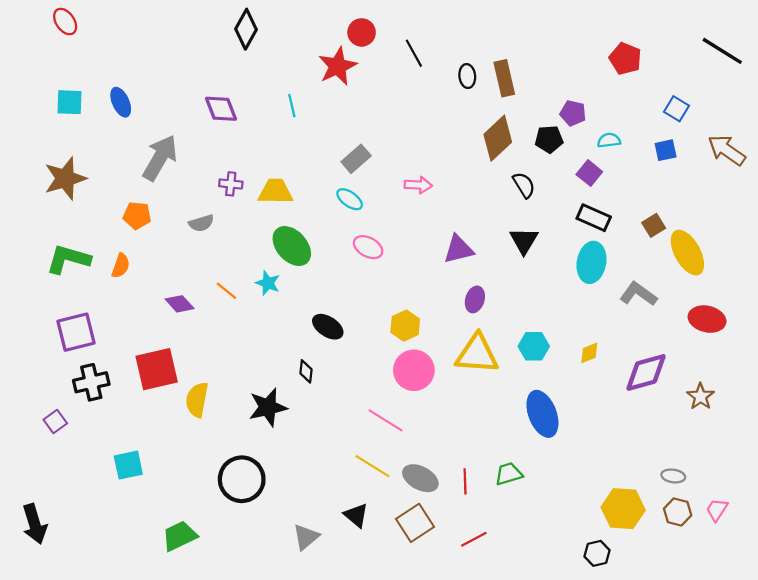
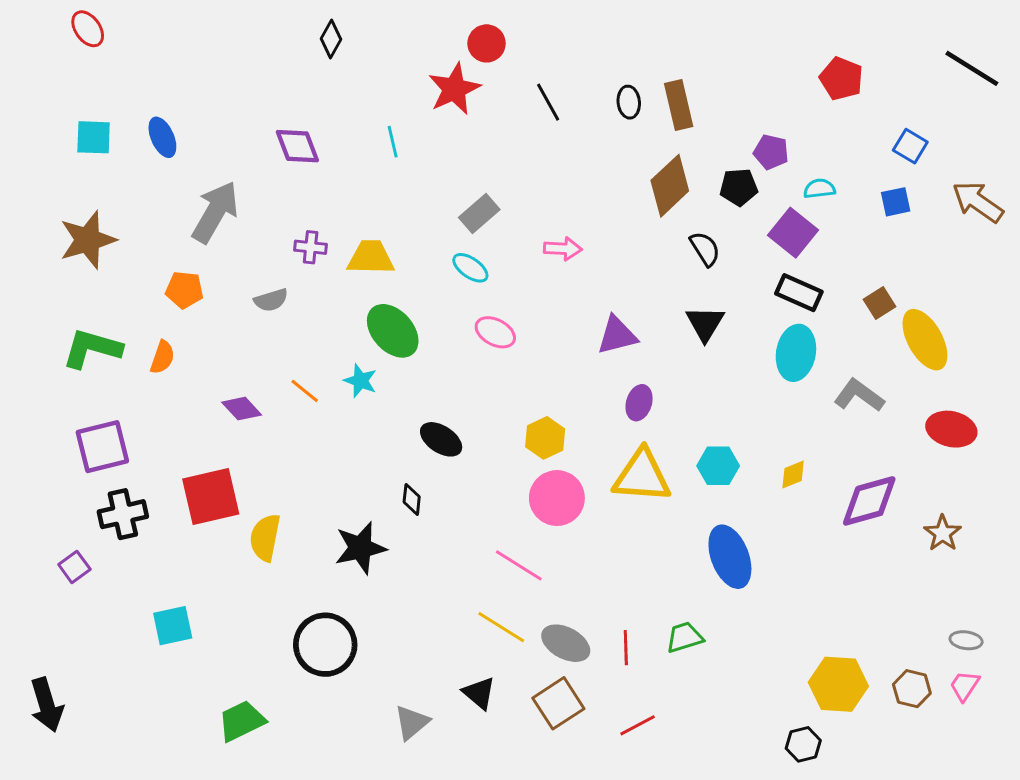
black diamond: (246, 29) -> (331, 39), size x0.7
black line: (414, 53) -> (548, 102), moved
purple square: (589, 173) -> (793, 233), size x1.4
gray ellipse: (673, 476) -> (966, 640), moved

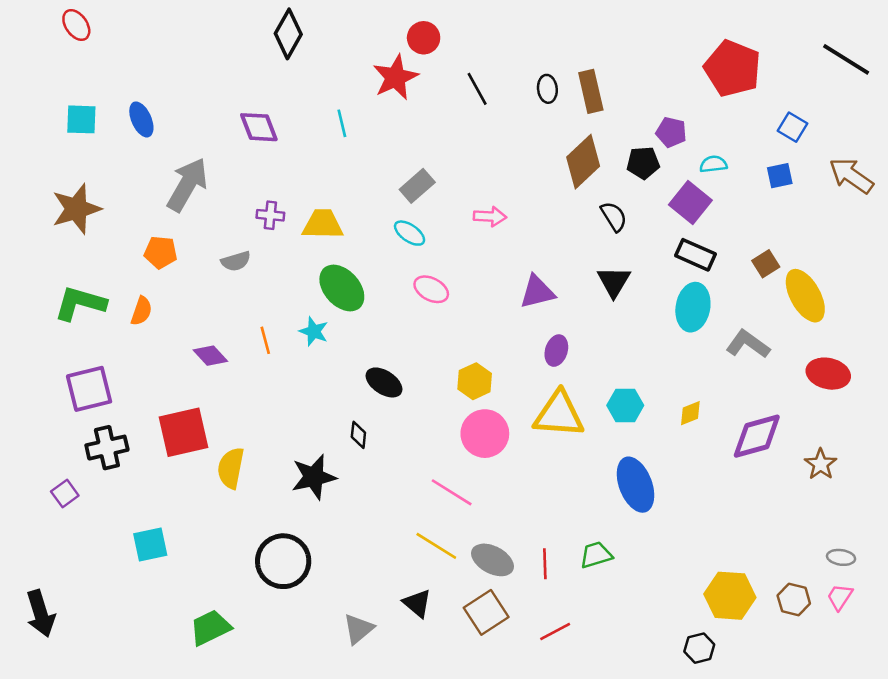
black diamond: (331, 39) -> (288, 34), size x1.5
red pentagon: (841, 79) -> (733, 68), size x1.5
orange line: (305, 391) -> (265, 340), turned 36

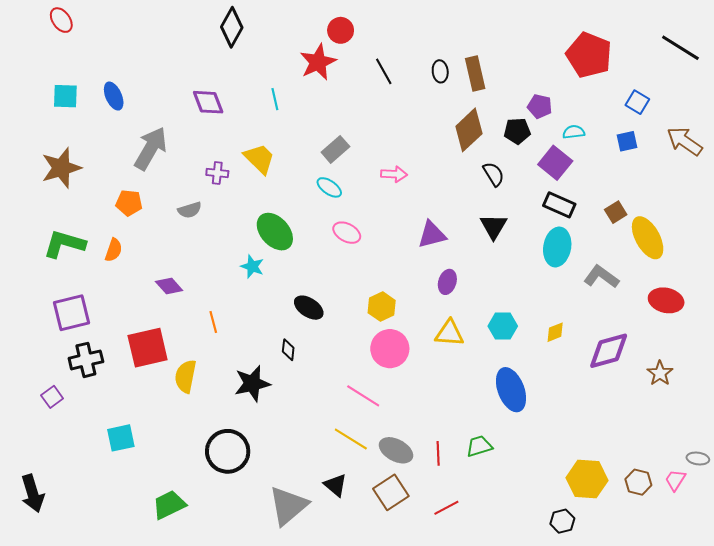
yellow trapezoid: (323, 224) -> (259, 159), moved, turned 44
orange line: (265, 340) -> (213, 322), moved
yellow triangle: (559, 414) -> (449, 333), size x0.7
gray ellipse: (841, 557) -> (698, 459), moved
gray triangle: (358, 629) -> (288, 506), size x1.6

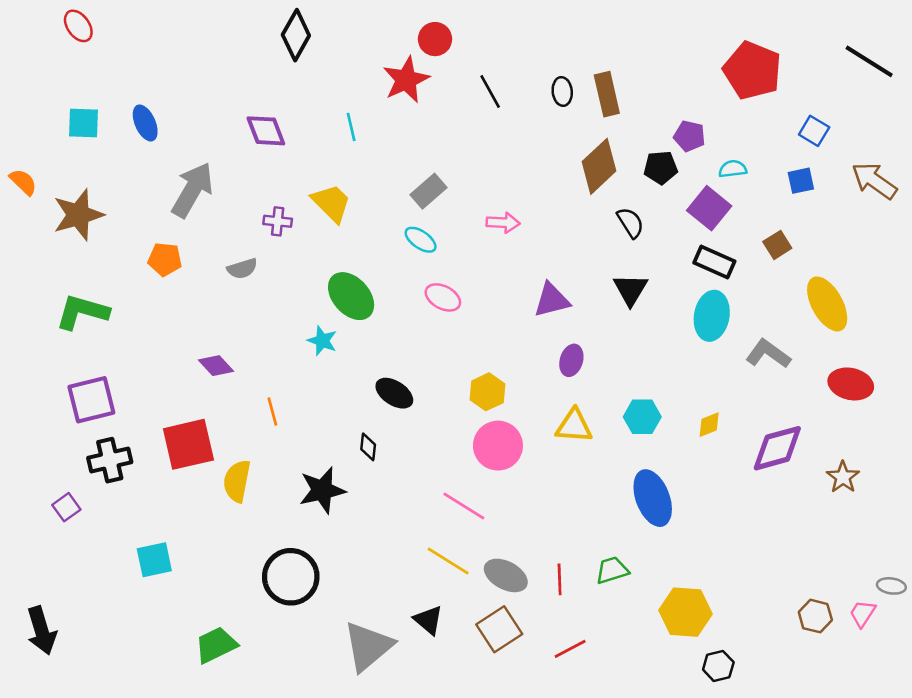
brown square: (616, 212) -> (777, 245), moved
orange semicircle: (114, 250) -> (23, 182), moved, turned -65
yellow hexagon: (587, 479) -> (685, 612), moved

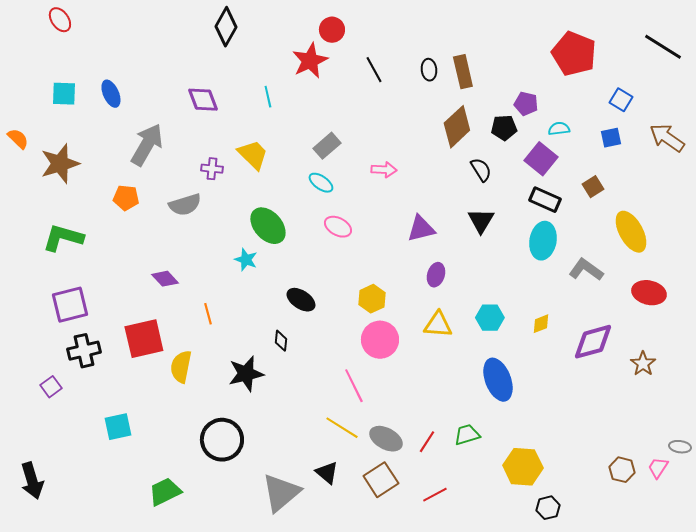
gray semicircle: (242, 269) -> (185, 205), size x1.4
pink line: (464, 506) -> (354, 386), turned 32
red line: (560, 579) -> (427, 442), turned 35

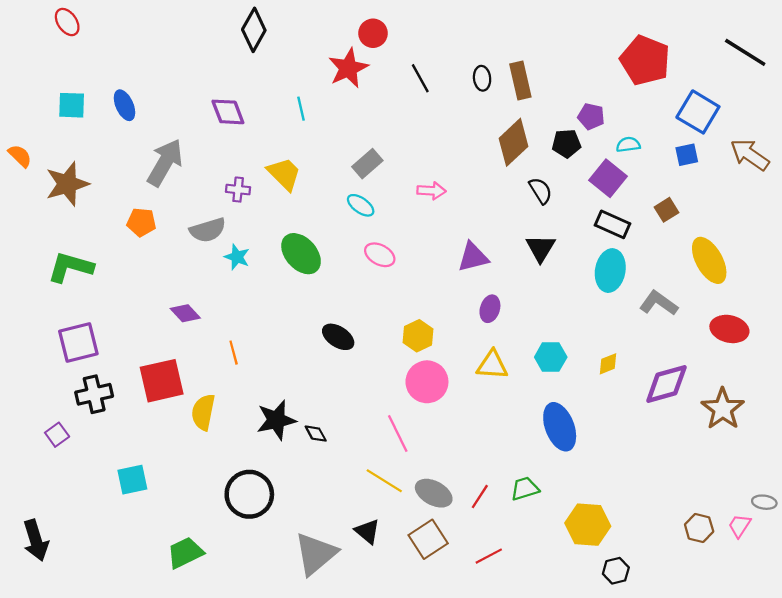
blue square: (621, 100) -> (698, 112), size x1.6
cyan star: (246, 260) -> (237, 257), moved
black diamond: (281, 341) -> (316, 434), moved, turned -35
brown star: (643, 364) -> (723, 409), size x1.5

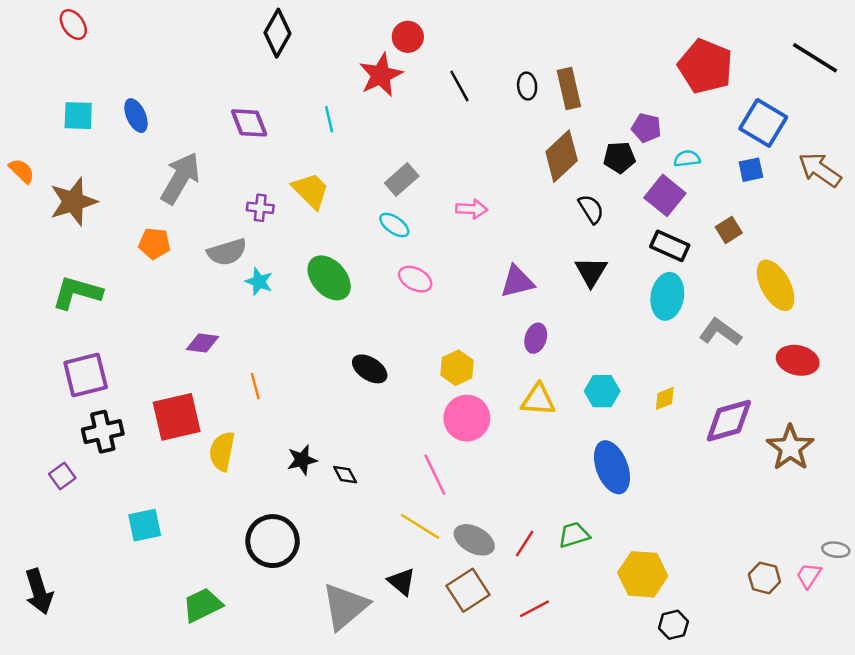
purple diamond: (185, 313) -> (202, 343), turned -40
black star: (276, 420) -> (302, 460), size x0.7

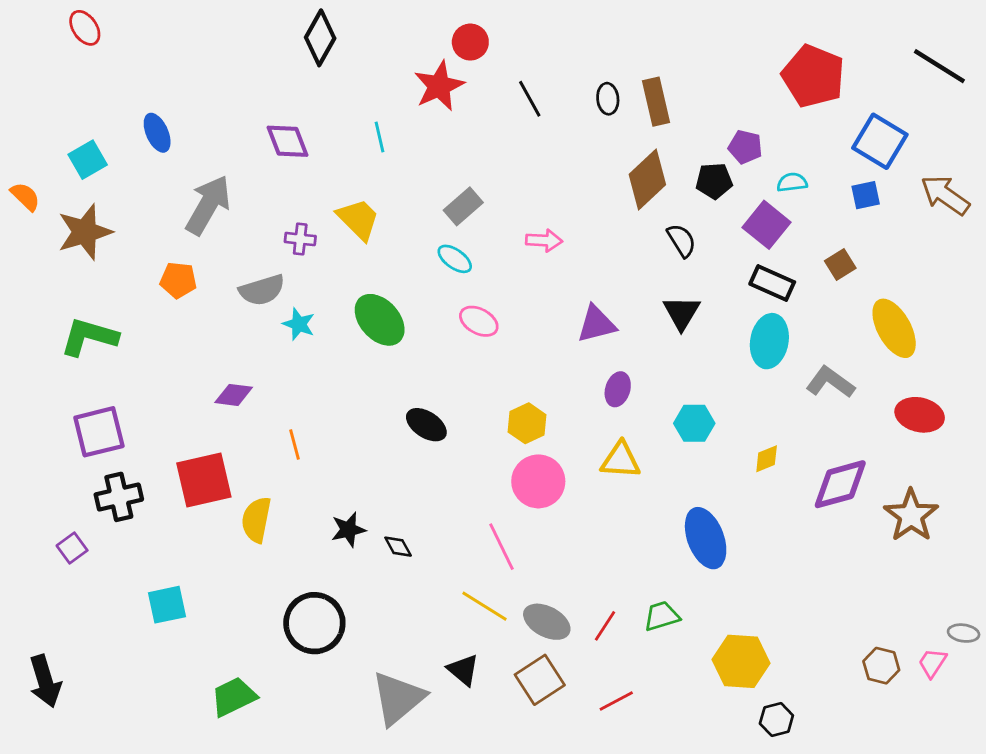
cyan square: (78, 116) -> (88, 160), moved, turned -32
cyan hexagon: (602, 391) -> (694, 423), moved

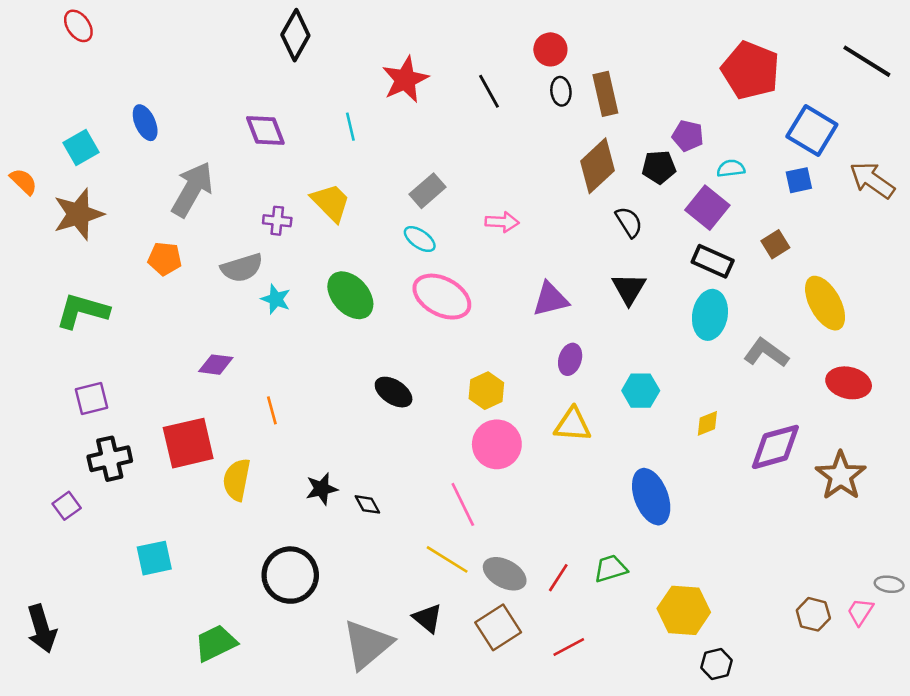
red circle: (470, 42) -> (550, 49), moved
pink ellipse: (479, 321) -> (442, 297), size x1.6
purple square: (99, 432) -> (91, 399), size x0.7

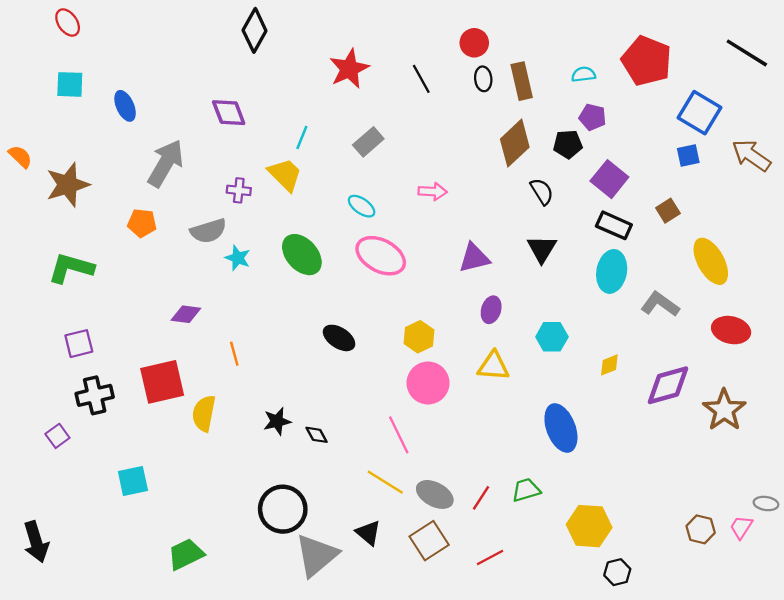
cyan line: (350, 127) -> (302, 137), moved, turned 35
cyan square: (81, 147) -> (70, 84), moved, turned 32
cyan semicircle: (731, 168) -> (583, 74), moved
gray rectangle: (428, 191) -> (368, 142), moved
black circle: (290, 575) -> (283, 509), moved

